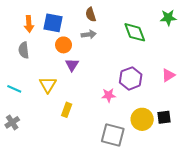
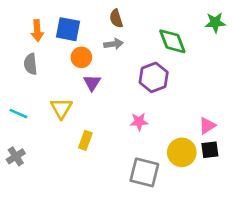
pink triangle: (168, 75) -> (207, 126), moved
purple hexagon: (131, 78) -> (154, 77), moved

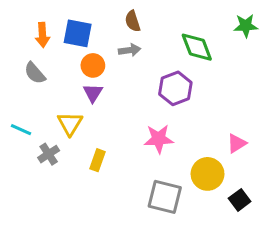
gray semicircle: (31, 64) -> (35, 73), turned -35
purple triangle: (92, 83) -> (93, 93), moved
pink star: (139, 122) -> (159, 139), size x1.4
black square: (210, 150) -> (240, 200), moved, turned -30
gray cross: (16, 156) -> (49, 154), moved

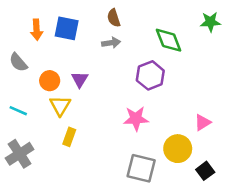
orange circle: (93, 65) -> (50, 81), moved
gray semicircle: (35, 73) -> (18, 62), moved
gray cross: (49, 154) -> (20, 154), moved, size x1.5
yellow rectangle: (97, 160) -> (69, 137), moved

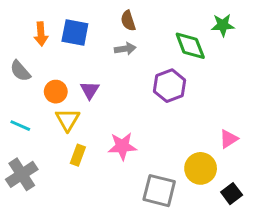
green star: (210, 22) -> (223, 25), moved
pink star: (136, 119) -> (122, 146), moved

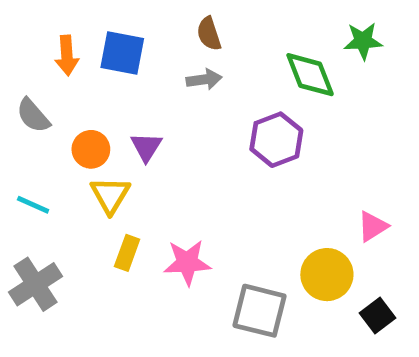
pink star: (122, 146) -> (187, 263), moved

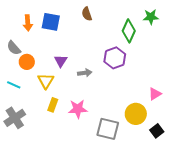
green diamond: (310, 75) -> (129, 31), turned 45
gray arrow: (204, 79) -> (85, 73), moved
orange circle: (91, 149) -> (27, 62), moved

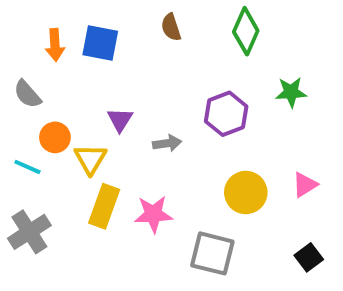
green star: (151, 17) -> (291, 92), moved
green diamond: (129, 31) -> (246, 31), moved
orange circle: (27, 62) -> (55, 137), moved
yellow rectangle: (53, 105) -> (104, 206), size x1.5
yellow circle: (136, 114) -> (246, 192), moved

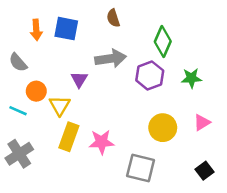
green diamond: (246, 31) -> (163, 42), moved
green star: (291, 92) -> (191, 78), moved
gray arrow: (167, 143) -> (111, 59), moved, size x1.6

